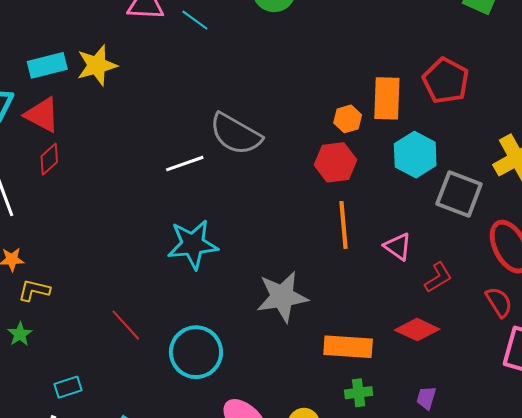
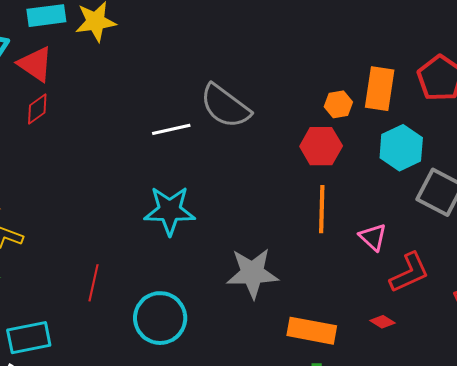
red L-shape: (438, 277) -> (409, 273), size x1.4
red line: (126, 325) -> (94, 283), turned 48
red diamond: (417, 330) -> (382, 322), size x0.6
cyan rectangle: (68, 387) -> (29, 338), size x1.6

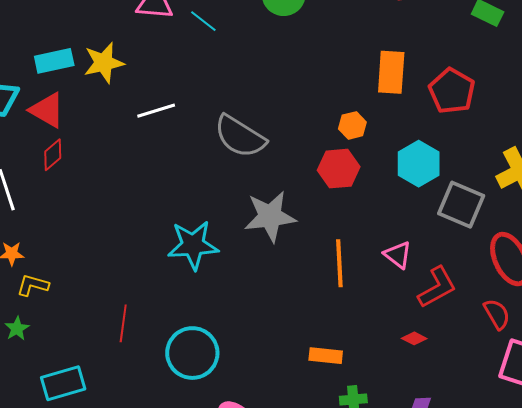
orange rectangle: (380, 89) -> (391, 72), moved
white line: (171, 129) -> (156, 111), moved
orange line: (322, 209) -> (339, 263), moved
gray star: (252, 273) -> (270, 216), moved
orange rectangle: (312, 331) -> (326, 356), moved, size x0.7

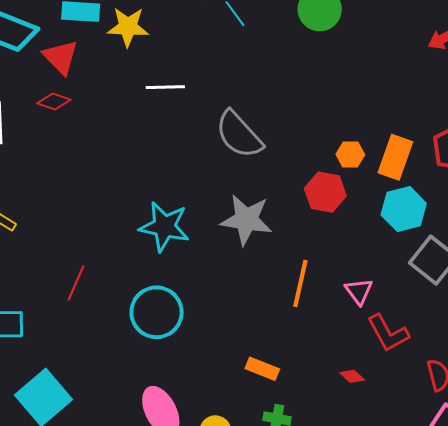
orange rectangle: (391, 72) -> (395, 157), moved
red diamond: (53, 155) -> (54, 102), turned 44
red L-shape: (437, 287) -> (388, 333), turned 75
cyan circle: (192, 353) -> (157, 312), moved

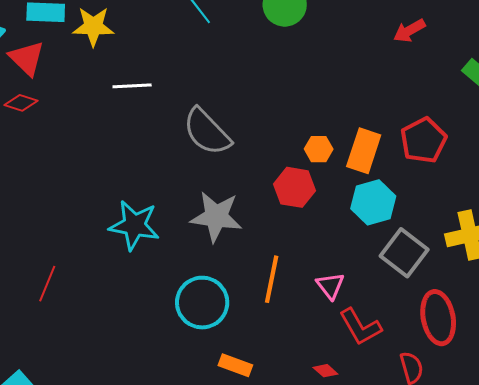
cyan circle: (157, 312) -> (202, 303), moved

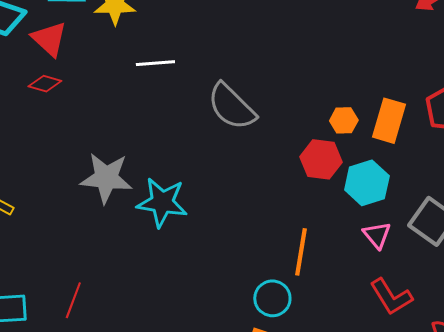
cyan hexagon: (373, 202) -> (367, 183), moved
gray star: (216, 217) -> (106, 178), moved
red line: (47, 284) -> (73, 300), moved
pink triangle: (330, 286) -> (377, 235), moved
cyan circle: (202, 303) -> (272, 298), moved, size x0.7

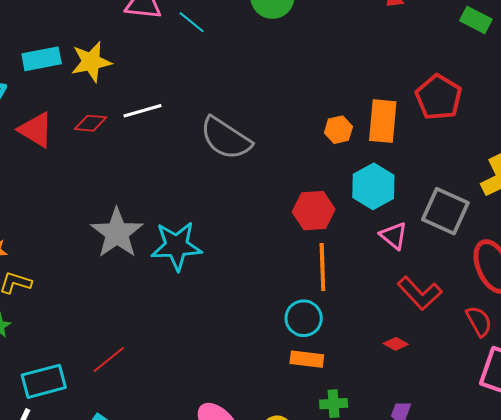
red triangle: (49, 39) -> (36, 130), moved
red diamond: (45, 84) -> (90, 123), moved
red hexagon: (321, 159) -> (314, 211), moved
gray star: (106, 178) -> (117, 233), turned -30
red line: (73, 300) -> (109, 359), turned 42

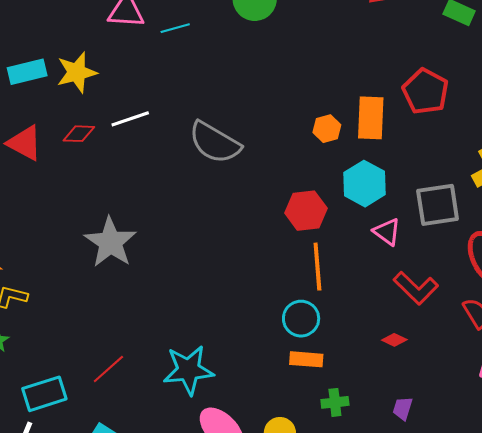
cyan line: (192, 22) -> (175, 28), turned -52
gray square: (445, 211) -> (438, 205), turned -30
cyan star: (177, 246) -> (188, 370), moved

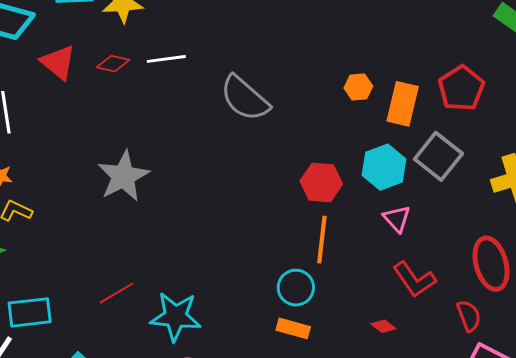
orange hexagon: (327, 129) -> (358, 87), moved
gray square: (438, 205) -> (438, 156), moved, turned 36
red line: (108, 369) -> (116, 293), moved

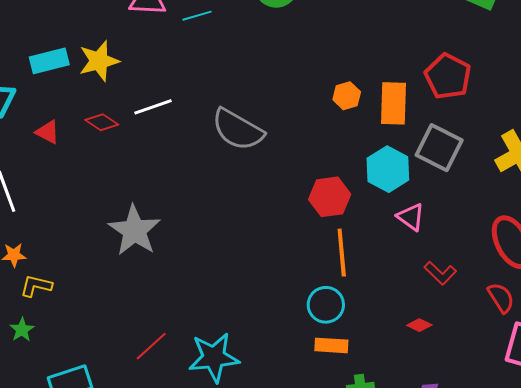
red triangle: (58, 62) -> (48, 132), size x0.7
red diamond: (113, 64) -> (102, 122), turned 32
red L-shape: (414, 279) -> (440, 273), size x0.7

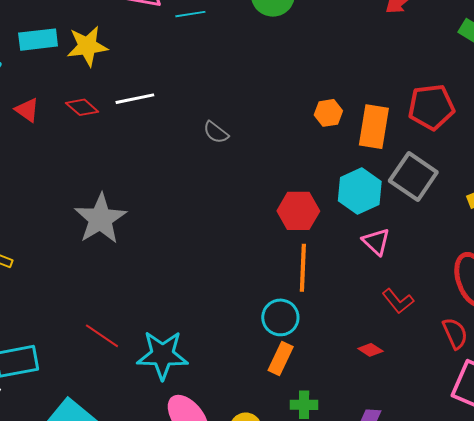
red pentagon: (448, 76) -> (431, 107), turned 30
gray semicircle: (238, 130) -> (216, 132), size x0.5
orange rectangle: (331, 345) -> (281, 358), turned -76
red line: (151, 346) -> (102, 336), turned 69

